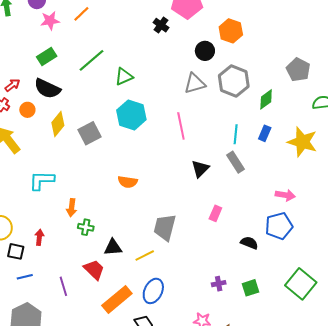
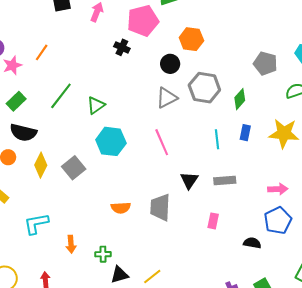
gray rectangle: (236, 162) -> (225, 181), moved, turned -50
green cross: (86, 227) -> (103, 254), moved
gray trapezoid: (165, 227) -> (160, 207), moved

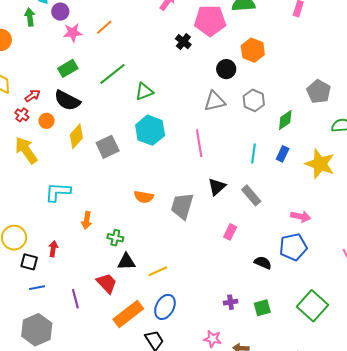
gray hexagon: (204, 88) -> (254, 100), size x0.7
gray rectangle: (225, 181) -> (251, 195), turned 40

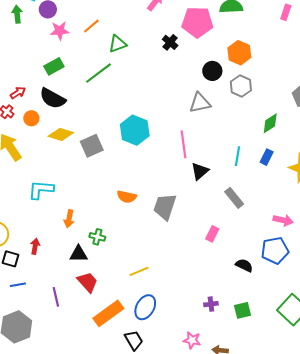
green triangle: (144, 92) -> (118, 44), moved
gray hexagon: (254, 100) -> (241, 86), moved
yellow diamond: (76, 136) -> (61, 134), turned 65
black triangle: (217, 187) -> (200, 171), moved
black triangle: (126, 262) -> (78, 254), moved

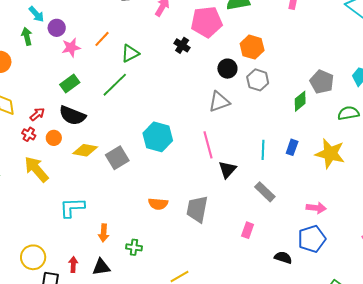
green diamond: (270, 123) -> (300, 101), moved
black triangle: (78, 254) -> (101, 267), moved

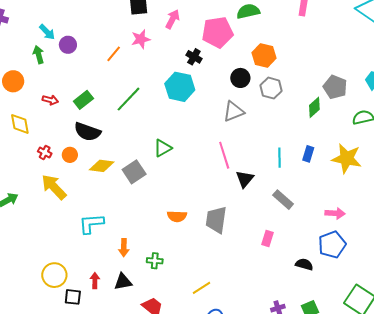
pink star: (71, 48) -> (141, 39), moved
green triangle: (130, 53) -> (163, 148), moved
red arrow: (37, 114) -> (50, 100), moved, turned 56
cyan hexagon: (158, 137) -> (180, 87), moved

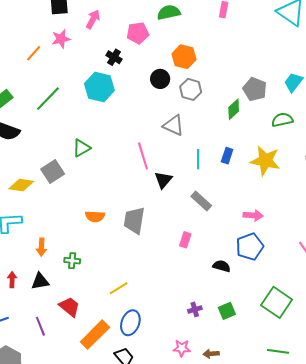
pink pentagon: (217, 32) -> (138, 33), size x0.7
gray triangle: (233, 111) -> (173, 125), moved, turned 45
yellow diamond: (102, 166) -> (21, 185), moved

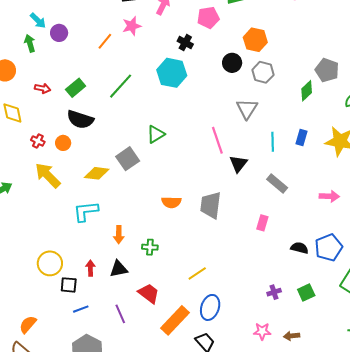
gray triangle: (173, 125) -> (247, 109), turned 40
blue pentagon: (250, 247) -> (329, 248), moved

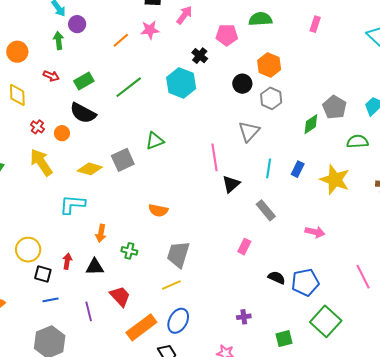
green arrow: (30, 43) -> (59, 40), moved
gray trapezoid: (211, 205) -> (178, 254), moved
green square: (306, 293) -> (284, 339), moved

